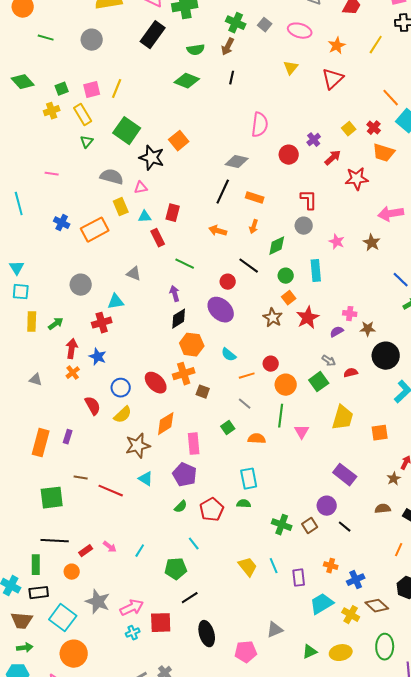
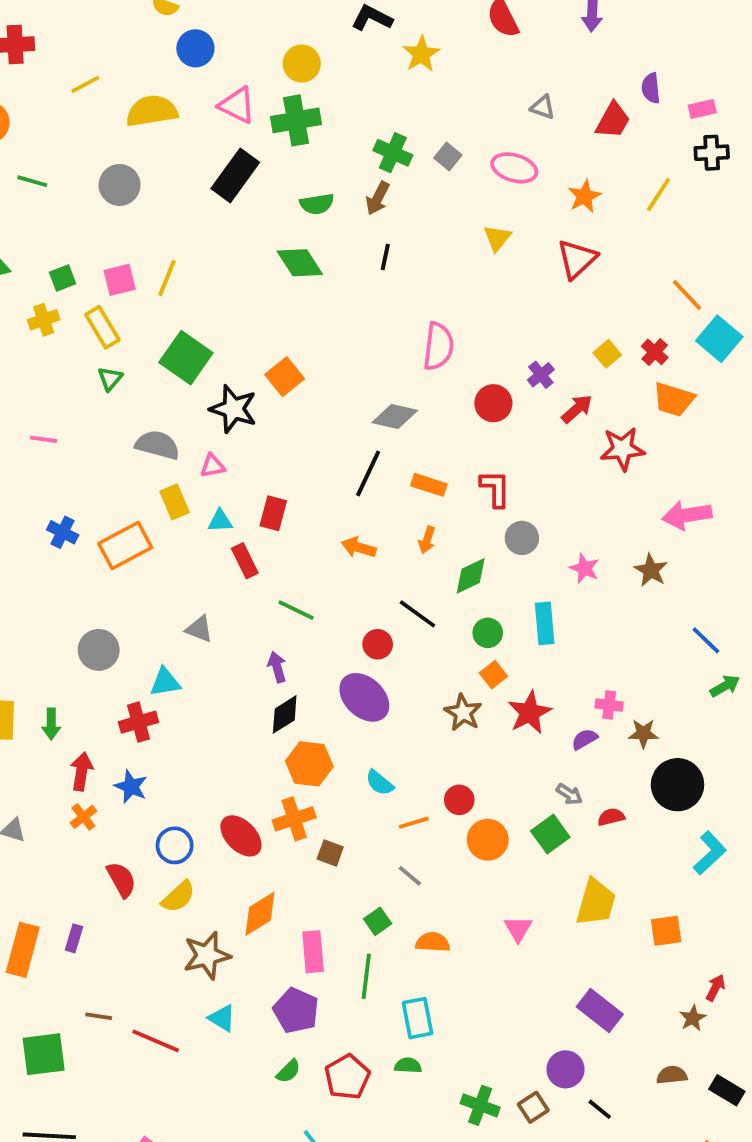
green diamond: (187, 81) -> (300, 263), turned 35
red L-shape: (309, 200) -> (495, 489), moved
green arrow: (56, 324) -> (51, 724), turned 126
green line: (281, 416) -> (366, 976), moved

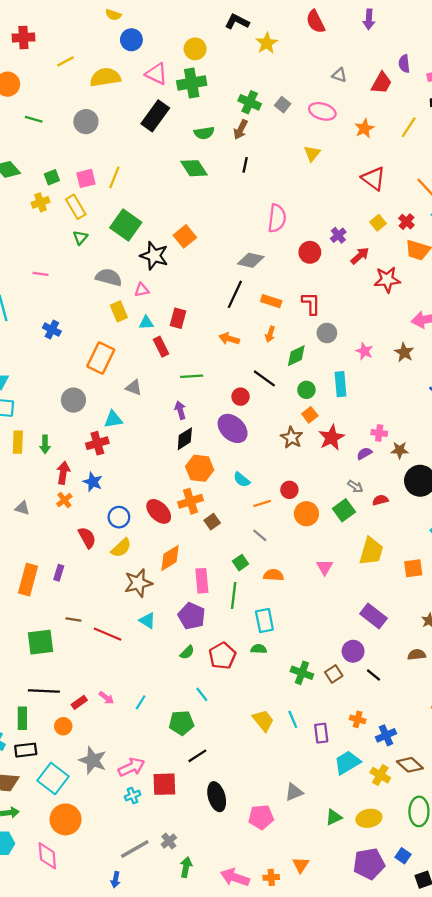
red triangle: (577, 259) -> (373, 178), moved, turned -40
orange rectangle: (125, 546) -> (101, 358), moved, turned -36
green line: (296, 610) -> (192, 376), turned -30
brown square: (330, 853) -> (212, 522), turned 35

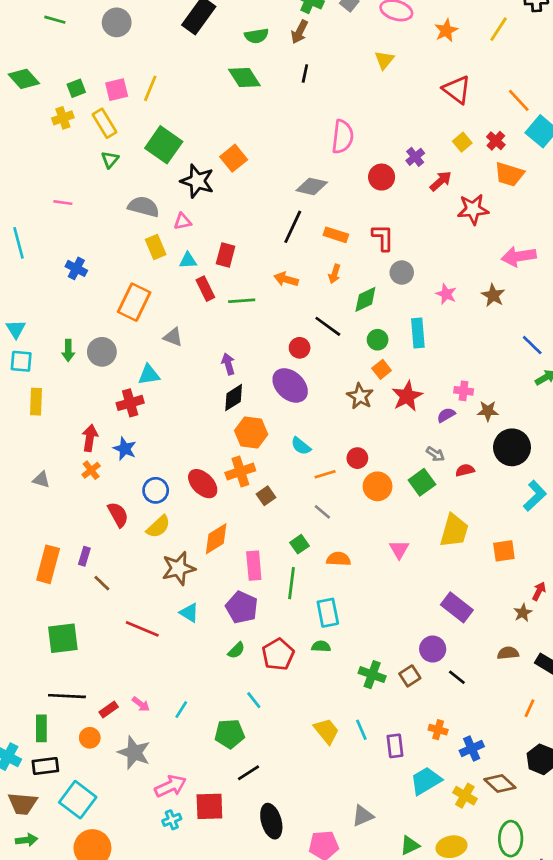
green line: (192, 376) -> (242, 301), moved
green arrow: (45, 444) -> (68, 351), moved
brown line: (73, 619) -> (102, 583), moved, turned 35
gray star: (93, 760) -> (134, 753), moved

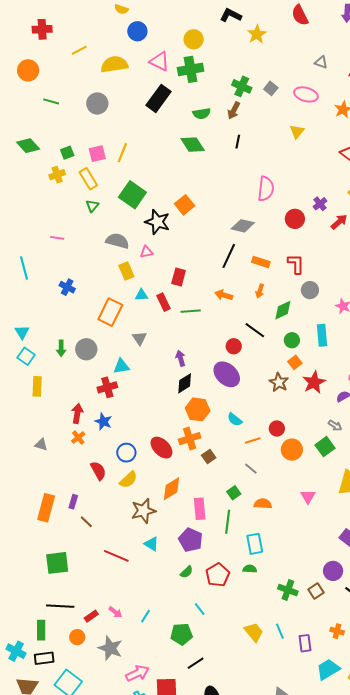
cyan triangle: (188, 260) -> (141, 295), moved
gray triangle: (173, 337) -> (139, 338), turned 35
cyan square: (21, 361) -> (26, 356), turned 30

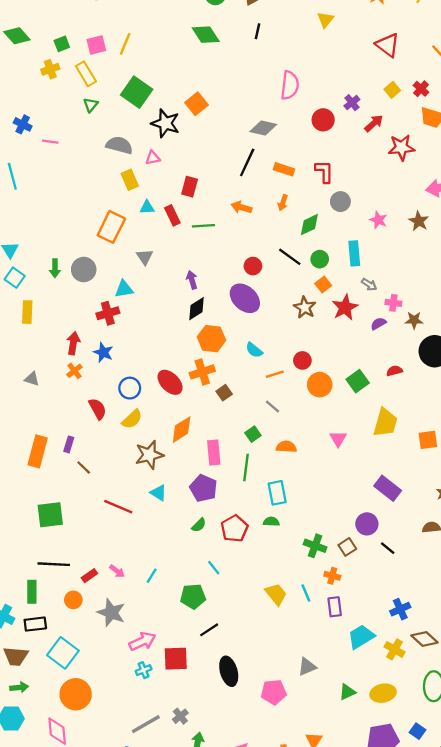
blue cross: (67, 287) -> (23, 124), moved
black line: (255, 330) -> (290, 257), moved
gray arrow: (335, 425) -> (369, 284), moved
orange cross: (337, 631) -> (332, 576), moved

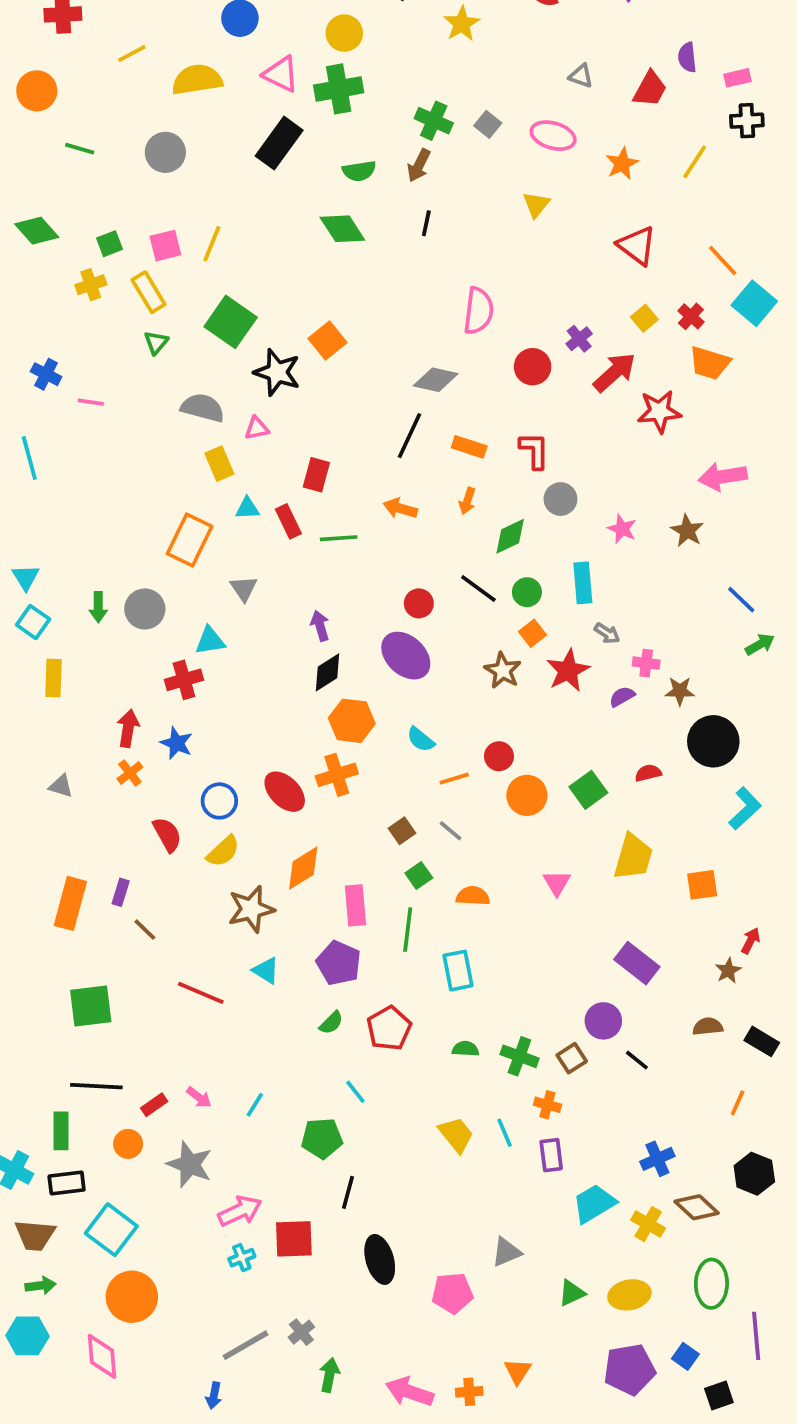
red arrow: (374, 123) -> (615, 372), size x1.4
brown square: (224, 393) -> (402, 831), moved
green semicircle: (271, 522) -> (465, 1049), moved
black line: (209, 630) -> (348, 1192), turned -42

